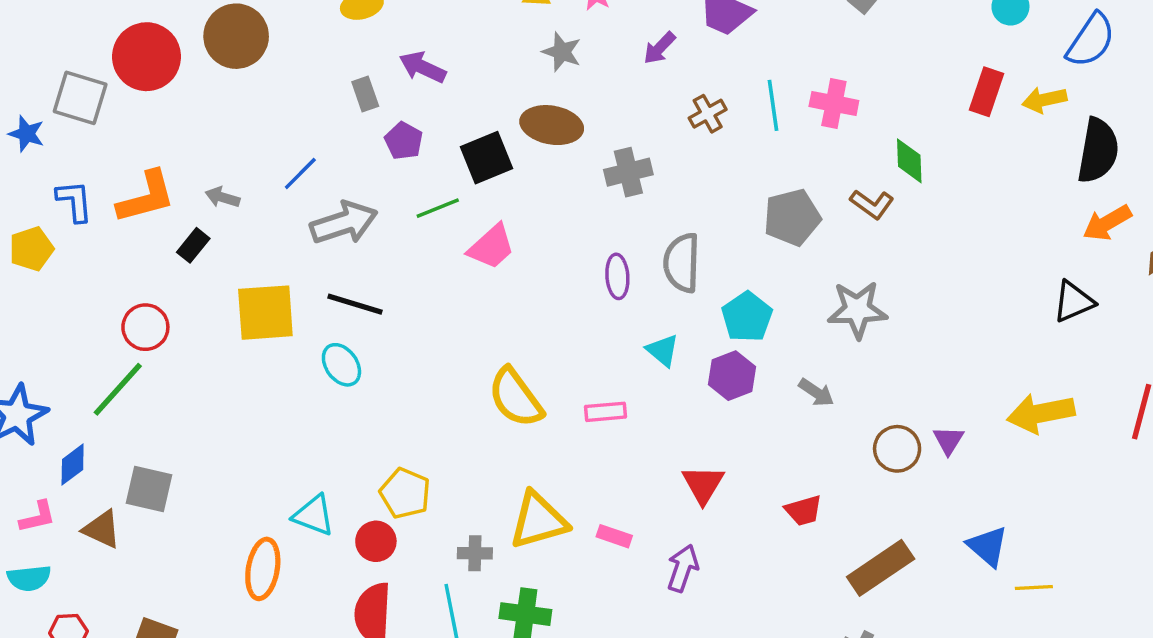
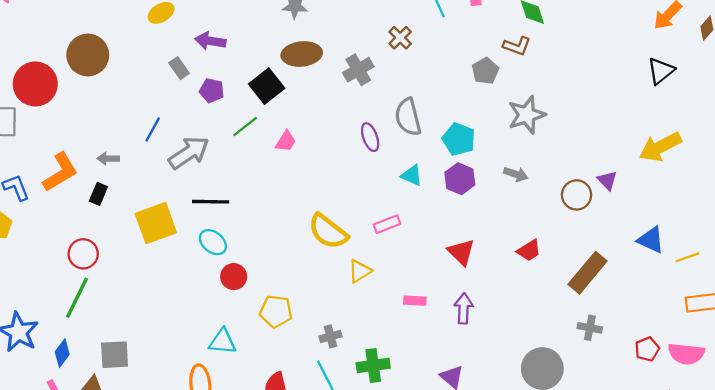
brown cross: (708, 114) -> (400, 38), moved
gray pentagon: (792, 217) -> (485, 71), moved, size x0.7
pink trapezoid: (491, 247) -> (286, 141), size x0.7
yellow triangle: (538, 520) -> (360, 271), moved, size x0.6
red circle: (376, 541) -> (234, 277), moved

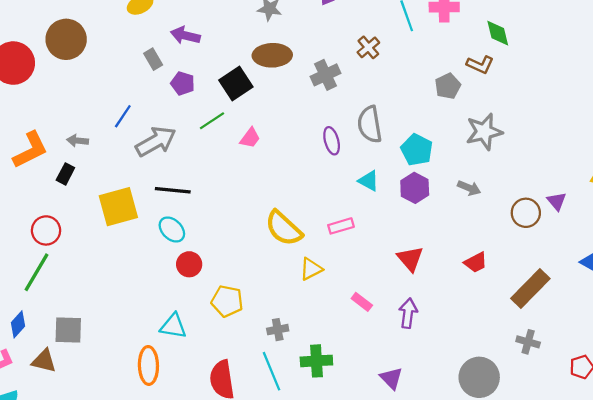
pink rectangle: (415, 301) -> (362, 302), turned 30

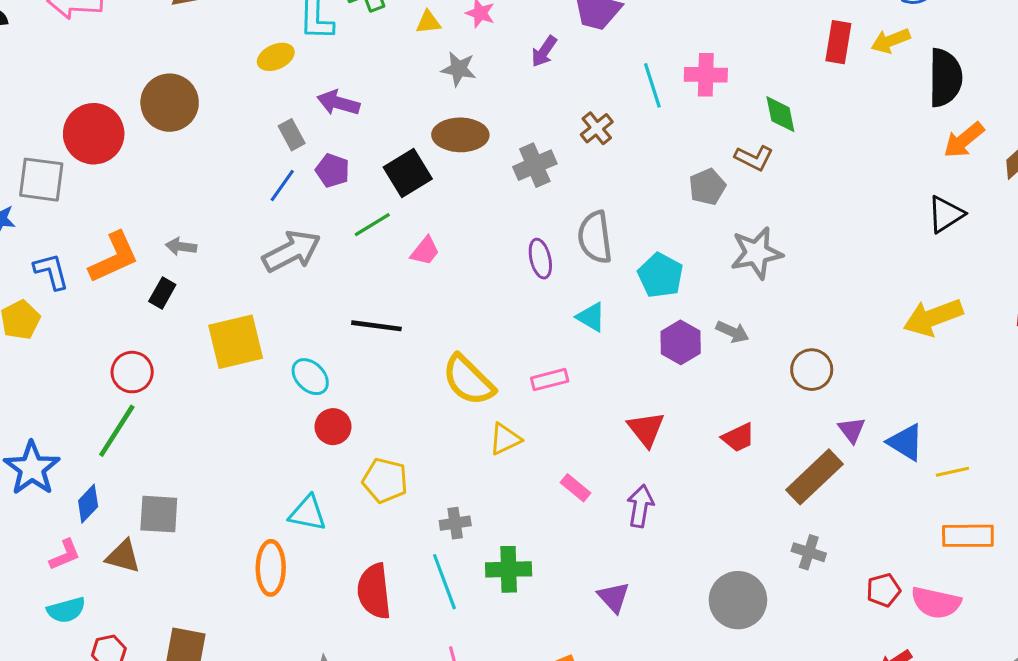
blue line: (123, 116) -> (282, 186), moved
purple hexagon: (415, 188) -> (681, 342), moved
black line: (173, 190) -> (376, 326), moved
purple triangle: (557, 201) -> (852, 430), moved

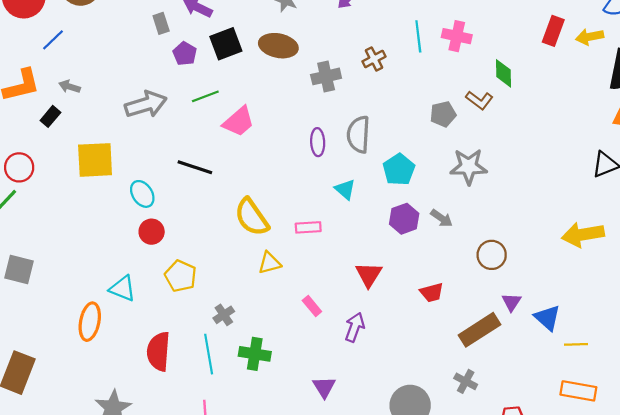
black square: (408, 173) -> (226, 44), moved
blue line: (282, 186) -> (53, 40), moved
pink trapezoid: (425, 251) -> (239, 122), size x1.5
gray cross: (455, 523) -> (224, 315), turned -36

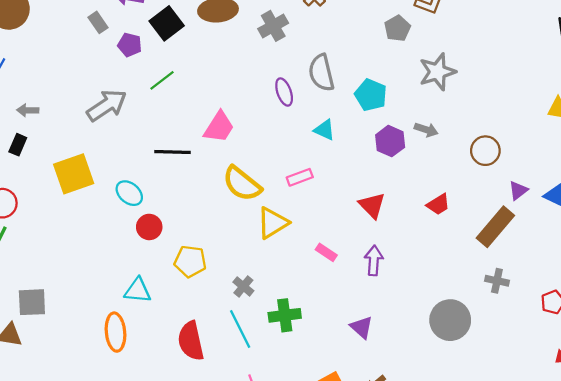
pink trapezoid: (239, 122) -> (219, 127), moved
yellow triangle: (270, 263) -> (273, 223), size x1.4
purple triangle: (511, 302) -> (518, 191), turned 36

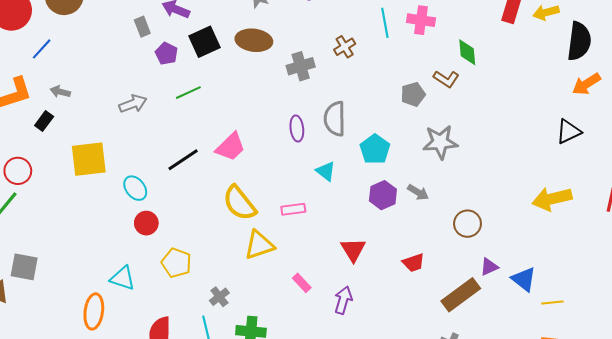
gray arrow: (107, 105) -> (133, 104), size x0.7
black line: (173, 152) -> (183, 160), turned -48

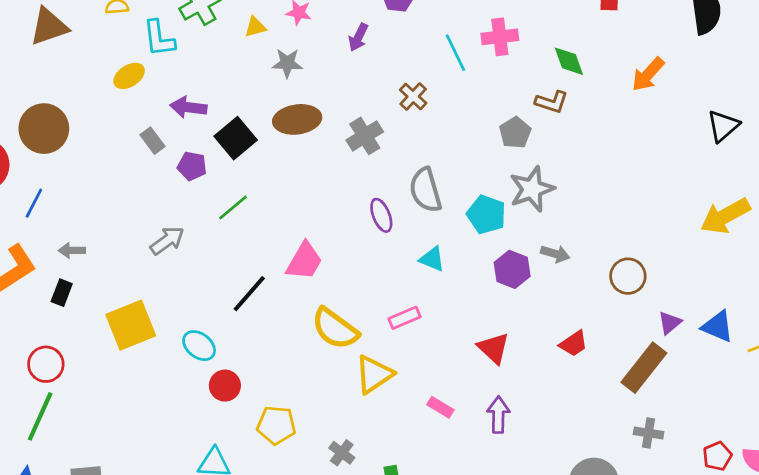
orange arrow: (586, 84) -> (648, 74), moved
gray star: (440, 142) -> (532, 189), moved

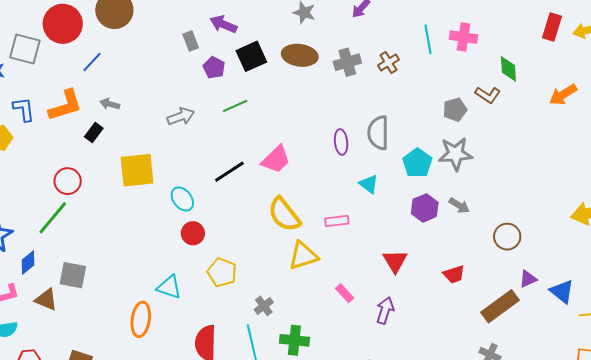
gray cross: (365, 136) -> (347, 62), moved

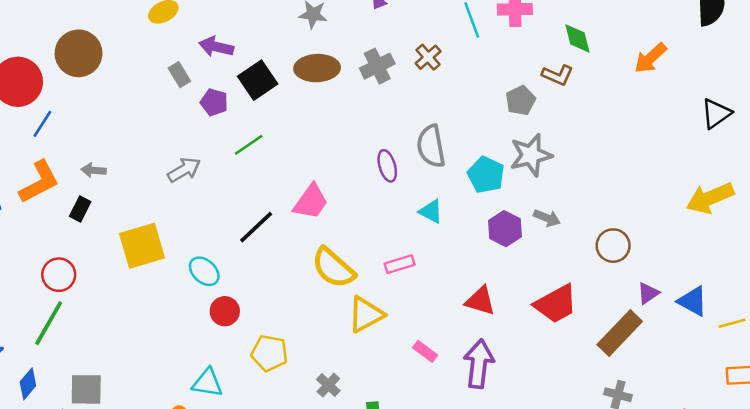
blue line: (92, 62) -> (42, 124), moved
red triangle: (395, 261) -> (480, 301), turned -32
red trapezoid: (454, 274) -> (556, 304), size x1.6
purple arrow: (385, 310) -> (479, 364), size x1.4

